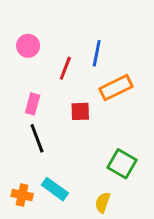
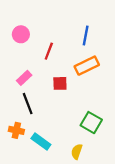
blue line: (97, 53) -> (86, 35), moved
pink rectangle: (33, 104) -> (24, 78), turned 32
orange cross: (22, 195) -> (16, 130), moved

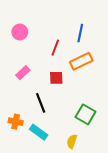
red line: (49, 51) -> (55, 48), moved
black line: (28, 104) -> (41, 103), moved

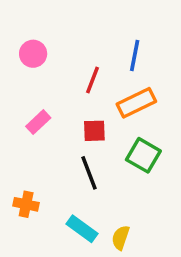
black line: (41, 103) -> (89, 173), moved
green square: (85, 114) -> (143, 155), moved
cyan rectangle: (39, 132) -> (82, 229), moved

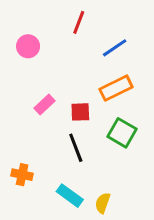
blue line: (135, 55) -> (115, 48), turned 45
red line: (93, 80) -> (79, 22), moved
pink rectangle: (38, 122) -> (44, 104), moved

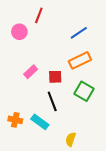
red line: (79, 22) -> (39, 15), moved
cyan rectangle: (70, 196) -> (40, 122), moved

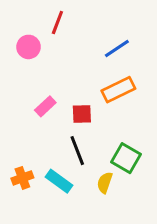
green square: (84, 91) -> (126, 158), moved
orange cross: (15, 120) -> (22, 178), turned -32
yellow semicircle: (71, 139) -> (105, 183), moved

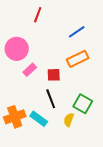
pink circle: (29, 47) -> (17, 49), moved, size x1.5
orange cross: (22, 178) -> (15, 117), size x1.5

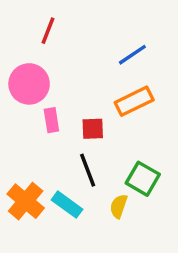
red line: (38, 15) -> (48, 31), moved
pink rectangle: (30, 70) -> (51, 120), turned -56
orange cross: (15, 117) -> (26, 201), turned -30

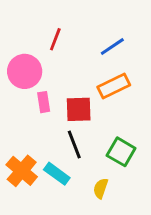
red line: (48, 31) -> (55, 39), moved
red square: (93, 129) -> (79, 109), size x1.4
yellow semicircle: (119, 206) -> (101, 188), moved

